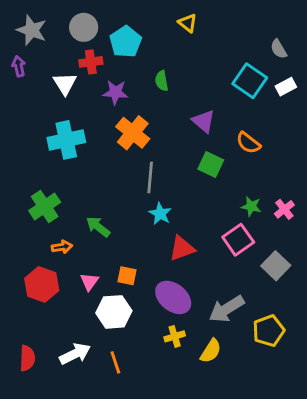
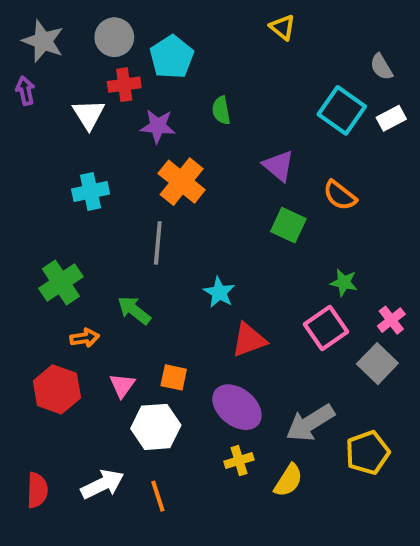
yellow triangle: (188, 23) -> (282, 27), moved
cyan cross: (66, 140) -> (91, 191), size x0.7
gray line: (150, 178) -> (158, 243), moved
pink cross: (284, 209) -> (391, 320), moved

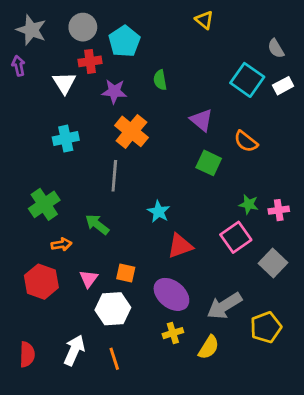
pink cross: (391, 320) -> (279, 210), moved, turned 30
white arrow: (102, 484) -> (74, 350), turned -40

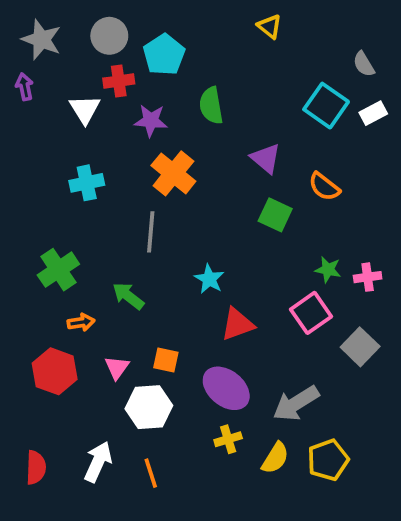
green semicircle: (160, 80) -> (211, 106), size x1.4
yellow pentagon: (266, 327) -> (328, 460), moved

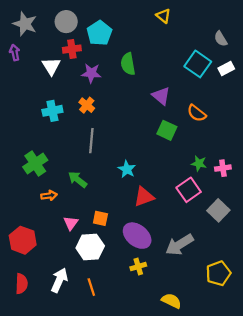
orange cross: (173, 173) -> (87, 105), moved, size x0.6
red hexagon: (55, 371) -> (23, 240), moved
yellow semicircle: (275, 458) -> (171, 301), moved, turned -96
yellow pentagon: (328, 460) -> (218, 273), moved

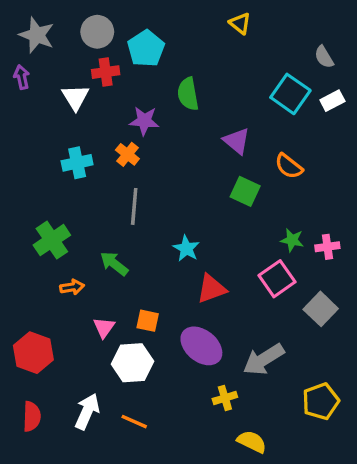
purple star: (91, 73) -> (144, 121), moved
yellow cross: (138, 266) -> (225, 398), moved
orange line: (91, 287) -> (134, 422), turned -48

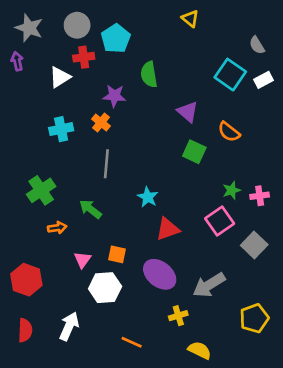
white triangle: (75, 97) -> (60, 77), turned 30
green star: (292, 240) -> (232, 190), turned -30
orange line: (134, 422) -> (132, 342), moved

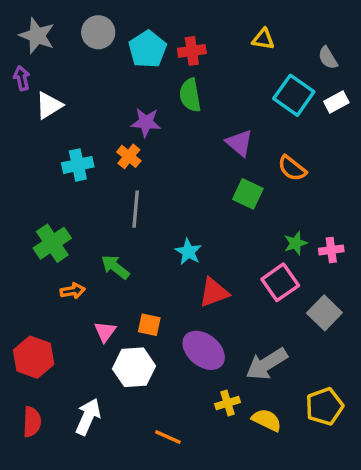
yellow triangle: (190, 19) -> (263, 39), moved, turned -30
red cross: (84, 57) -> (192, 51), moved
white triangle: (60, 77) -> (49, 105), moved
yellow semicircle: (200, 350) -> (267, 420), moved

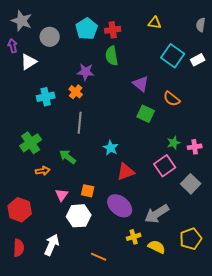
gray circle: (98, 32) -> (50, 37), moved
gray semicircle: (328, 58) -> (201, 25), moved, turned 40

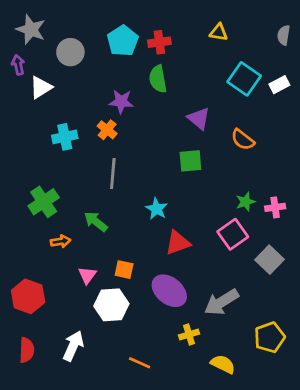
green square: (146, 114) -> (190, 161), moved, turned -30
yellow semicircle: (157, 247) -> (223, 364), moved

